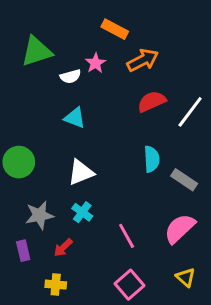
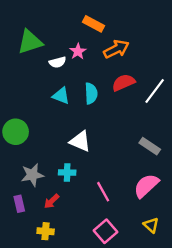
cyan semicircle: (152, 159) -> (91, 93), moved
white triangle: (81, 172) -> (80, 141), moved, turned 45
cyan cross: (82, 212) -> (67, 172), turned -35

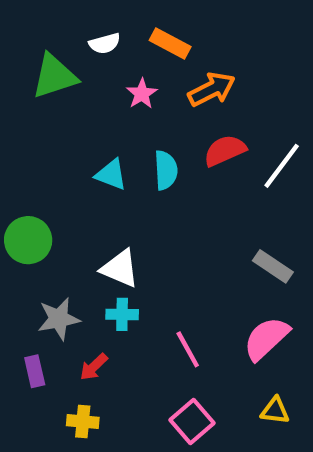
white semicircle: (58, 62) -> (105, 43), moved
white triangle: (80, 141) -> (120, 269), moved
yellow triangle: (151, 225) -> (275, 411), turned -35

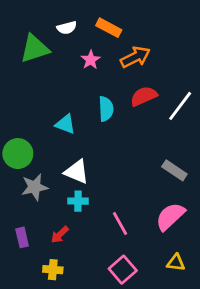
cyan triangle: (111, 175) -> (65, 124), moved
gray star: (59, 319) -> (35, 187), moved

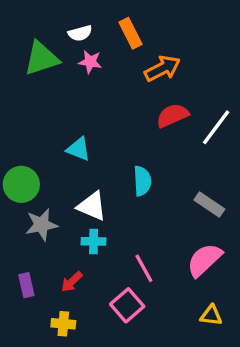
orange rectangle: (109, 28) -> (130, 33), turned 35
pink star: (91, 60) -> (90, 62), moved, turned -30
cyan semicircle: (106, 109) -> (142, 181), moved
pink square: (123, 270) -> (127, 305), moved

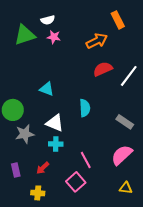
orange rectangle: (130, 33) -> (118, 20), moved

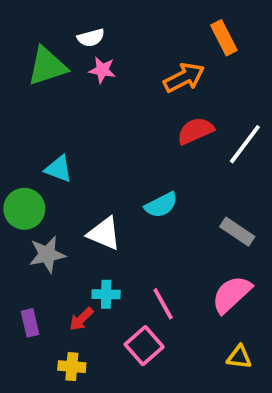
cyan triangle: (47, 89) -> (59, 169), moved
cyan semicircle: (85, 108) -> (161, 205), turned 66
cyan cross: (56, 144) -> (106, 294), moved

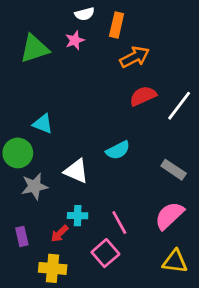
white semicircle: (91, 38) -> (85, 14), moved
orange rectangle: (224, 38) -> (117, 25), moved, turned 40
pink star: (102, 70) -> (75, 40), moved, turned -30
yellow triangle: (239, 357) -> (175, 261), size x1.4
yellow cross: (72, 367) -> (53, 268), size x1.4

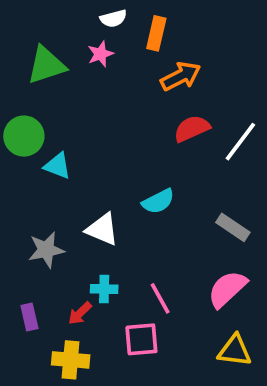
green circle: (18, 153) -> (24, 136), moved
pink square: (105, 253) -> (141, 339), turned 36

